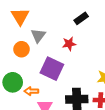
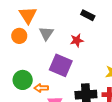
black rectangle: (81, 18) -> (88, 15), turned 64
orange circle: (22, 49) -> (19, 36), moved

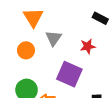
orange circle: (19, 36) -> (26, 50), moved

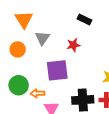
purple square: (69, 74) -> (57, 70), turned -30

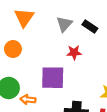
gray triangle: (42, 38) -> (64, 24), moved

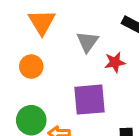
gray triangle: (64, 24) -> (87, 42), moved

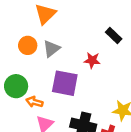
gray triangle: (87, 42) -> (51, 49), moved

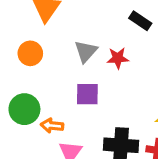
gray triangle: (51, 49) -> (86, 51), moved
purple square: (65, 83) -> (87, 94), size x0.7

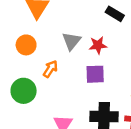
purple square: (87, 94) -> (95, 74), moved
orange arrow: (52, 126) -> (50, 69), moved, turned 120

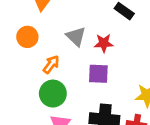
gray triangle: (71, 41) -> (76, 36), turned -30
green circle: (24, 91) -> (53, 94), moved

